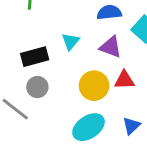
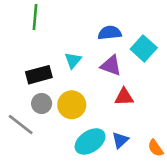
yellow circle: (94, 86) -> (72, 105), moved
blue triangle: (131, 126) -> (120, 140), moved

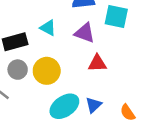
cyan square: (144, 48) -> (116, 16), turned -30
cyan triangle: (73, 60) -> (48, 28), turned -42

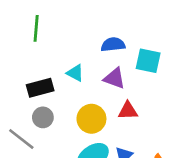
yellow circle: (47, 71) -> (91, 119), moved

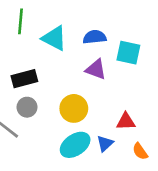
cyan triangle: (75, 73) -> (54, 38), moved, size x1.5
red triangle: (128, 111) -> (126, 121), moved

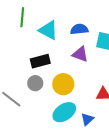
black rectangle: (24, 79) -> (40, 61), moved
gray circle: (27, 107) -> (35, 83), moved
blue triangle: (105, 144) -> (87, 119), moved

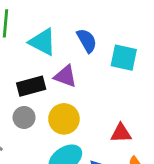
blue semicircle: (79, 29) -> (87, 41), turned 66
purple triangle: (80, 54) -> (65, 76), moved

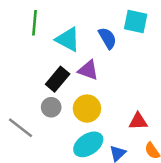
cyan square: (124, 58) -> (136, 22), moved
black rectangle: (31, 86) -> (58, 79), turned -35

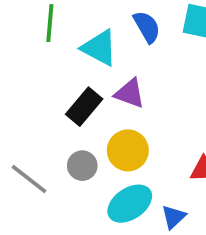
blue semicircle: (107, 38) -> (147, 27), moved
gray circle: (51, 107) -> (82, 166), moved

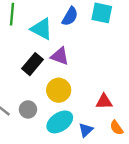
blue semicircle: (147, 27) -> (70, 16), turned 60
gray circle: (82, 166) -> (28, 109), moved

